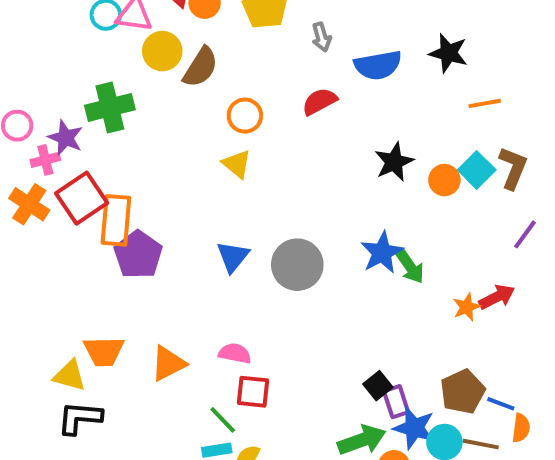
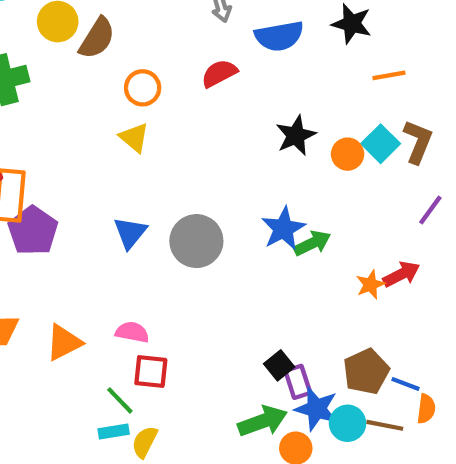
green arrow: (410, 267) -> (312, 243), turned -81

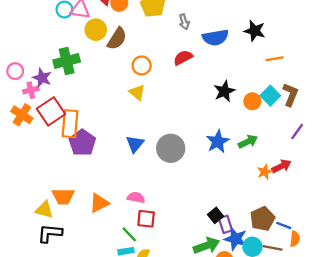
green arrow: (312, 243) -> (248, 142), moved

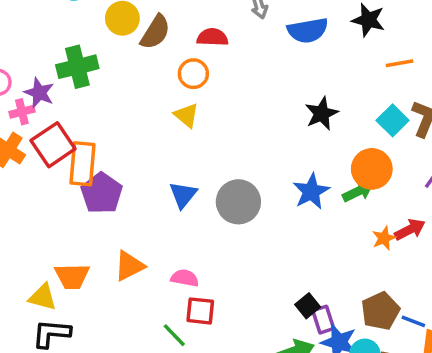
red semicircle: (183, 58) -> (212, 37), moved, turned 30
orange circle: (252, 101) -> (372, 169), moved, size x1.5
orange triangle: (99, 203) -> (129, 266), moved

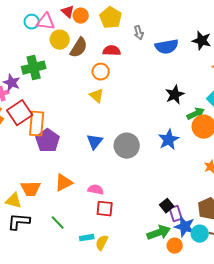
green arrow: (358, 191) -> (196, 114), moved
green line: (174, 335) -> (58, 223), moved

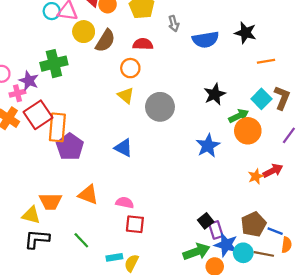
blue triangle: (95, 142) -> (124, 148), turned -42
gray circle: (127, 146) -> (160, 107), moved
orange triangle: (64, 183) -> (88, 195), turned 48

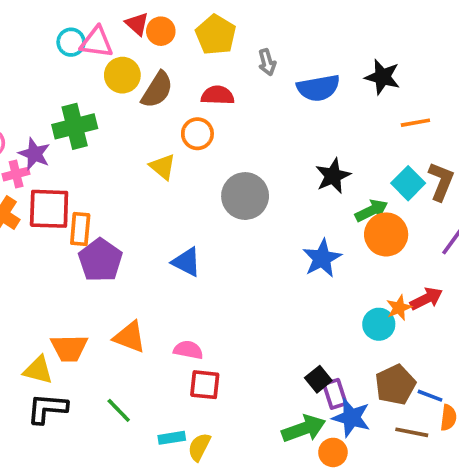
yellow triangle: (126, 95) -> (163, 167), moved
red square: (38, 115) -> (49, 209), turned 36
orange rectangle: (57, 127) -> (80, 229), size x0.7
cyan circle: (243, 253) -> (379, 324), moved

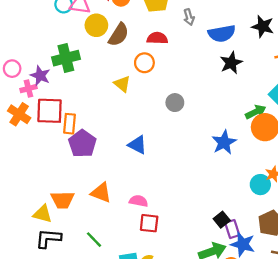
black star: (333, 176) -> (231, 63), moved
gray circle: (245, 196) -> (175, 103), size x0.6

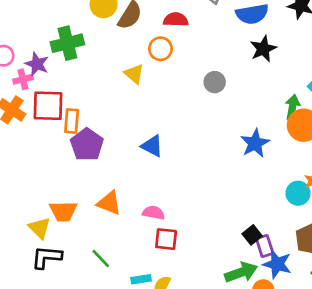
gray circle: (175, 103) -> (215, 82), moved
green arrow: (256, 112) -> (292, 107), turned -54
yellow triangle: (43, 214) -> (40, 228), turned 30

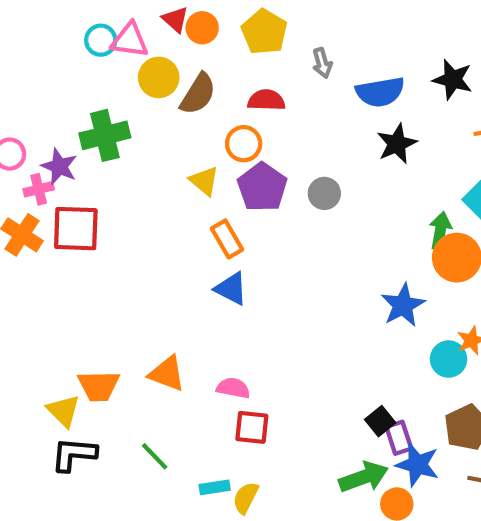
orange rectangle: (72, 121) -> (227, 239), moved, turned -35
blue star: (255, 143) -> (403, 305), moved
purple pentagon: (87, 145) -> (262, 187), moved

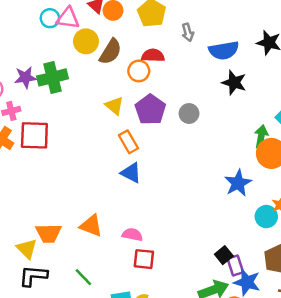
orange circle: (244, 144) -> (139, 71), moved
black star: (397, 144) -> (234, 83), turned -30
purple star: (59, 166) -> (25, 77), moved, turned -30

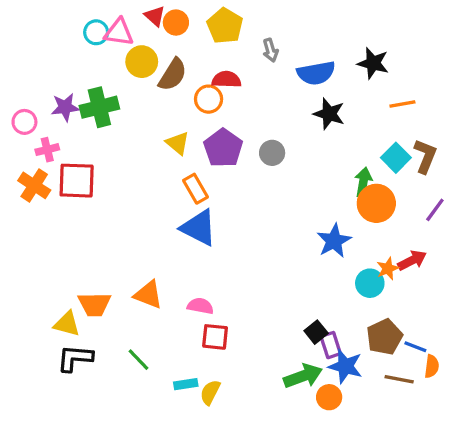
blue triangle: (131, 173) -> (199, 228), size x1.4
yellow triangle: (27, 249) -> (67, 324), turned -30

